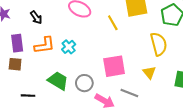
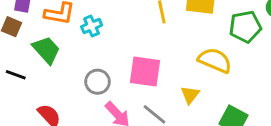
yellow semicircle: (159, 44) -> (215, 60), turned -70
green trapezoid: (58, 81) -> (46, 50), moved

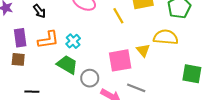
green trapezoid: (46, 50) -> (67, 65), moved
yellow triangle: (190, 95) -> (143, 50), moved

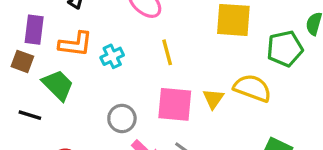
yellow line: (118, 16) -> (167, 52), moved
green trapezoid: (67, 65) -> (58, 85), moved

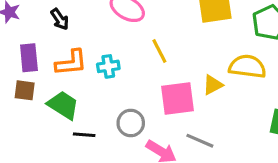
cyan cross: (112, 56) -> (108, 66), turned 30
yellow triangle: (213, 99) -> (213, 85), turned 40
black line: (30, 115) -> (84, 135), moved

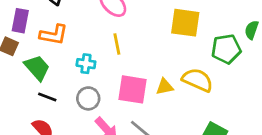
yellow line: (159, 51) -> (117, 44), moved
cyan cross: (108, 66) -> (86, 64), moved

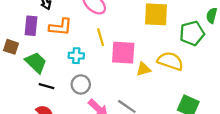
purple rectangle: (20, 21) -> (31, 26), moved
orange L-shape: (54, 35) -> (60, 27), moved
pink square: (132, 89) -> (123, 53), moved

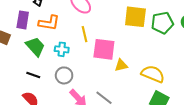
green pentagon: (192, 33) -> (162, 23), moved
yellow semicircle: (170, 61) -> (153, 74), moved
green trapezoid: (36, 63) -> (35, 47), moved

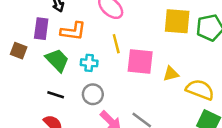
yellow triangle: (121, 65) -> (171, 74), moved

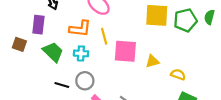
orange L-shape: (73, 31) -> (80, 29), moved
yellow semicircle: (200, 90) -> (178, 75), size x0.6
black line: (56, 95) -> (62, 85), moved

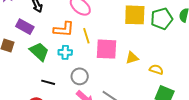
purple rectangle: (38, 25) -> (25, 27), turned -66
gray circle: (85, 81) -> (80, 76), moved

